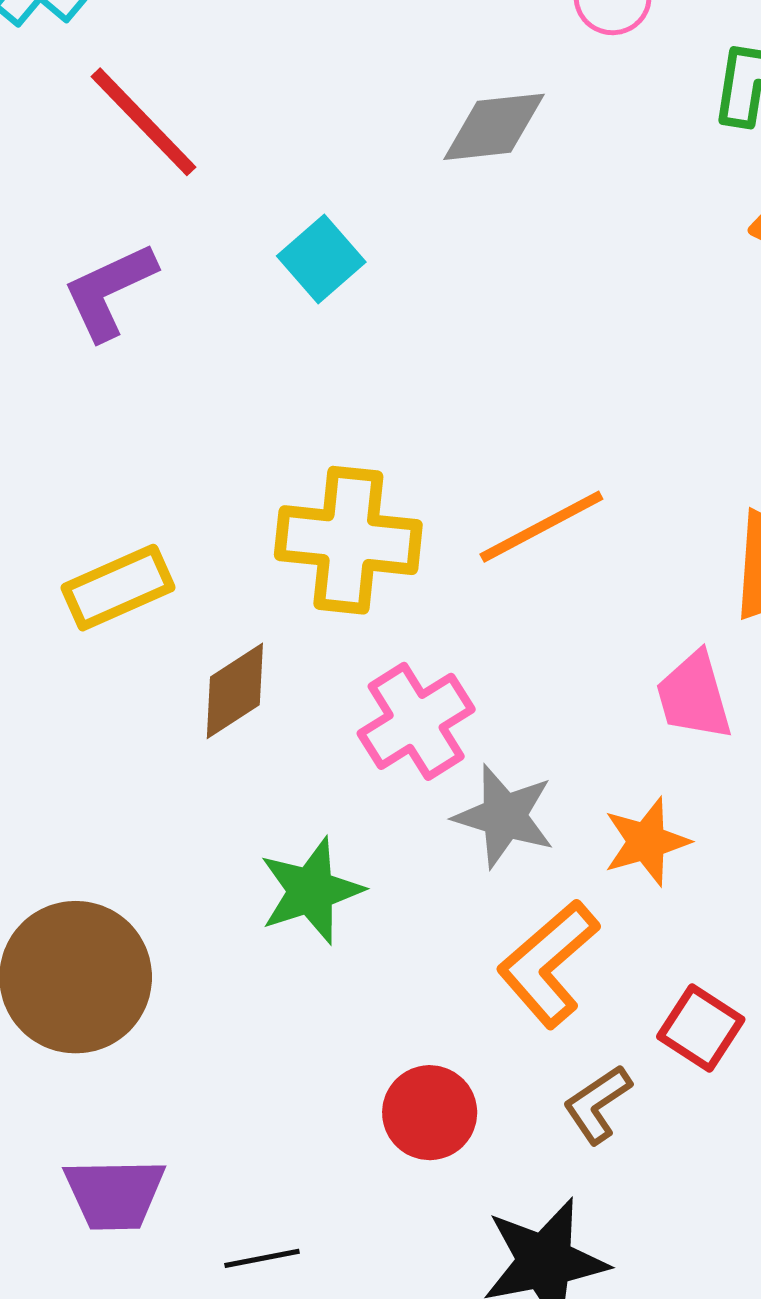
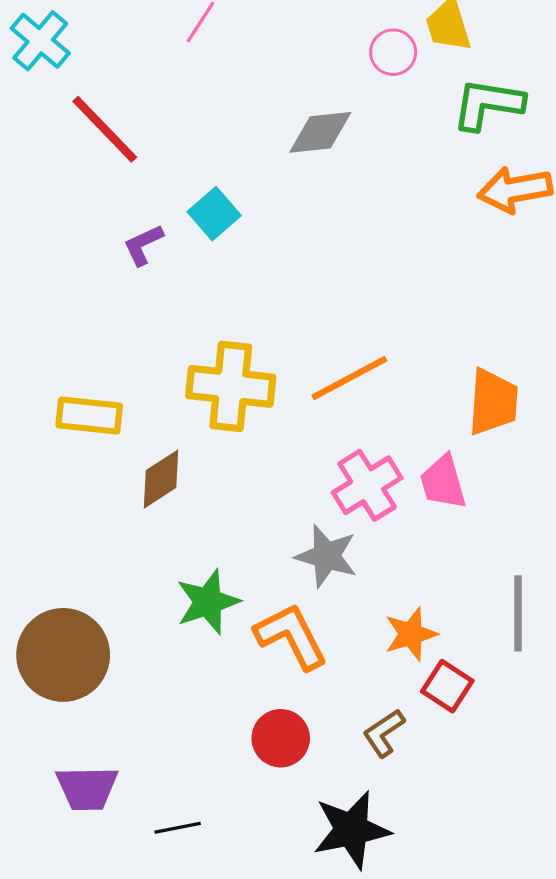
purple L-shape: (110, 291) -> (143, 245), moved, size x0.7
yellow rectangle: (118, 588) -> (89, 416), turned 30
pink cross: (416, 721) -> (367, 485), moved
orange star: (646, 842) -> (411, 634), moved
orange L-shape: (548, 964) -> (291, 636), moved, turned 104

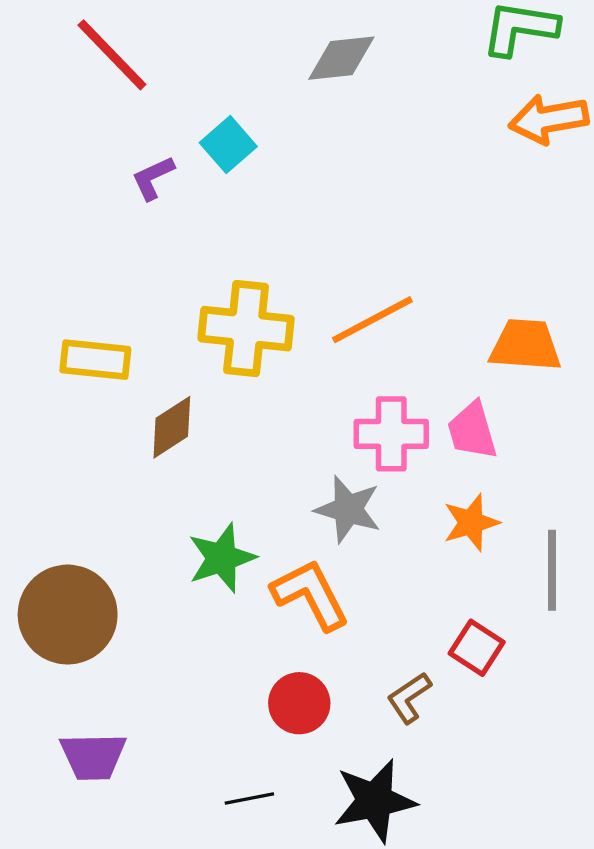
orange trapezoid: (493, 402) -> (525, 345), turned -90
pink cross: (367, 485) -> (391, 434), turned 32
orange star: (411, 634) -> (471, 523), moved
black line: (178, 828) -> (249, 799), moved

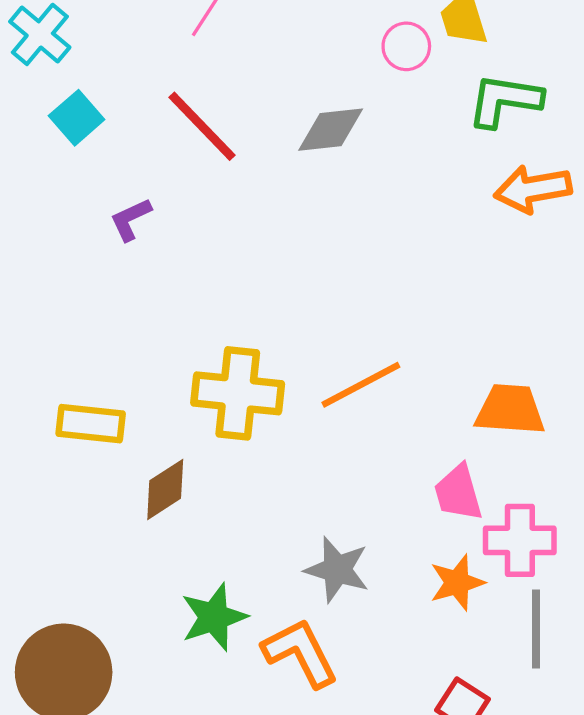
red line: (112, 55) -> (202, 126), moved
cyan square: (228, 145) -> (77, 118), moved
purple L-shape: (153, 178) -> (131, 219), moved
pink cross: (391, 434) -> (520, 540), moved

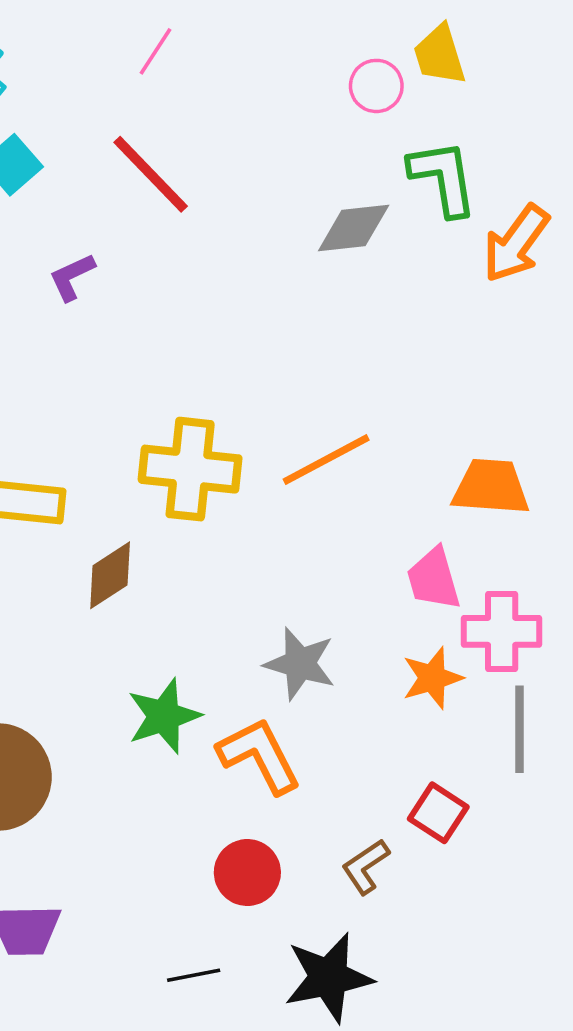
green L-shape: (505, 100) -> (443, 178), moved, turned 72
gray diamond: (331, 130) -> (354, 228), moved
orange arrow: (533, 189) -> (516, 243), turned -44

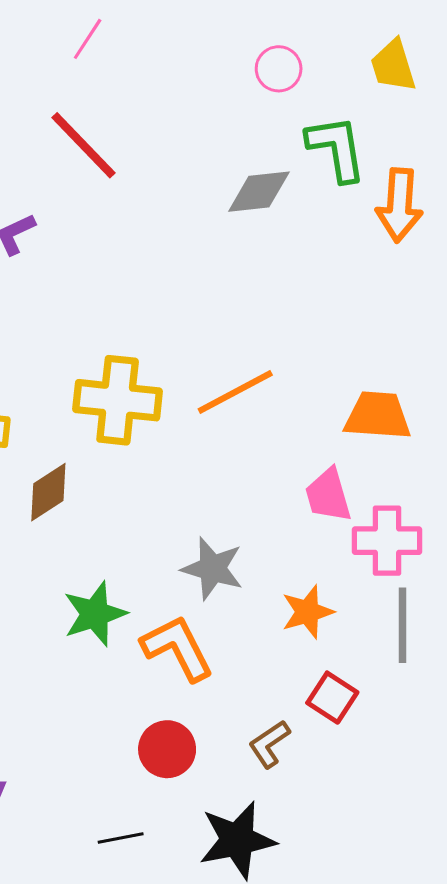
yellow trapezoid: (440, 55) -> (393, 66), moved
orange arrow: (516, 243) -> (399, 205), turned -32
orange star: (432, 678) -> (307, 612), moved

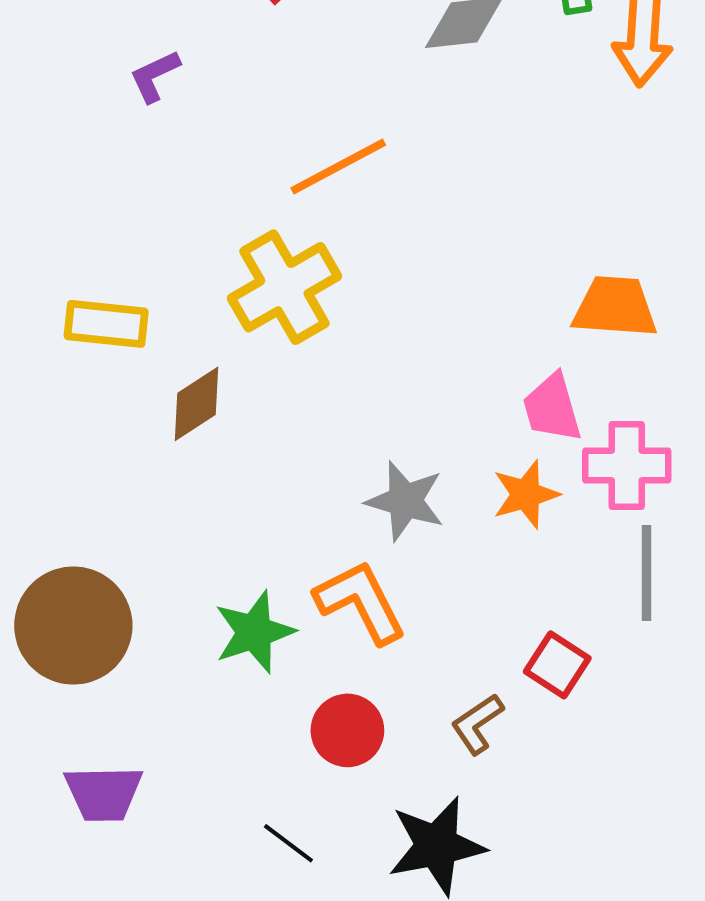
orange line: (235, 392) -> (338, 167), moved
yellow cross: (118, 400) -> (284, 287), turned -36
orange star: (307, 612) -> (526, 494), moved
green star: (95, 614) -> (254, 632), moved
black line: (121, 838) -> (288, 843), turned 48

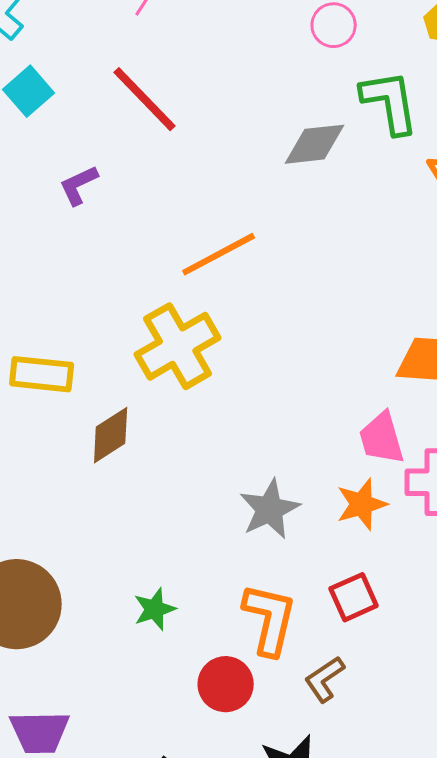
gray star: (405, 501) -> (270, 509), turned 30
orange L-shape: (361, 602) -> (270, 619), moved, turned 40
green star: (254, 632) -> (155, 609), size x0.7
red square: (557, 665) -> (354, 597), moved, turned 33

